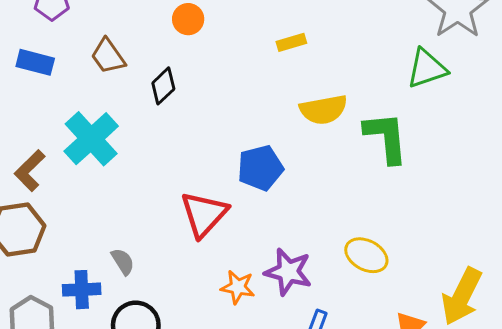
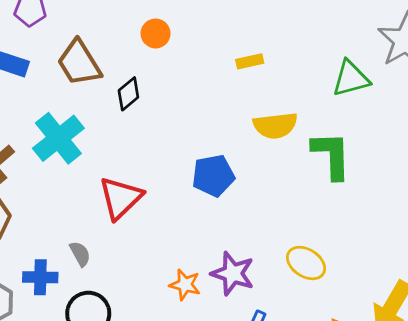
brown trapezoid: (108, 56) -> (79, 63), size x1.4
green triangle: (427, 69) -> (351, 79), moved
red triangle: (204, 214) -> (121, 198), moved

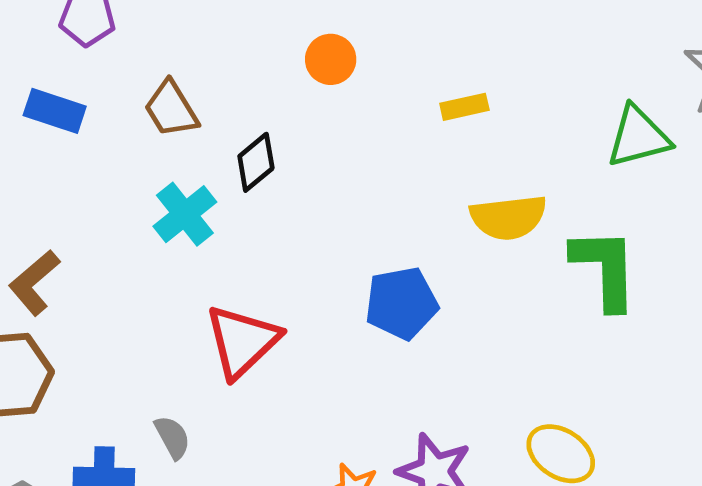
orange circle: (156, 33) -> (331, 59), moved
brown trapezoid: (79, 63) -> (171, 109), size x0.7
cyan cross: (58, 138) -> (185, 214), moved, size x0.7

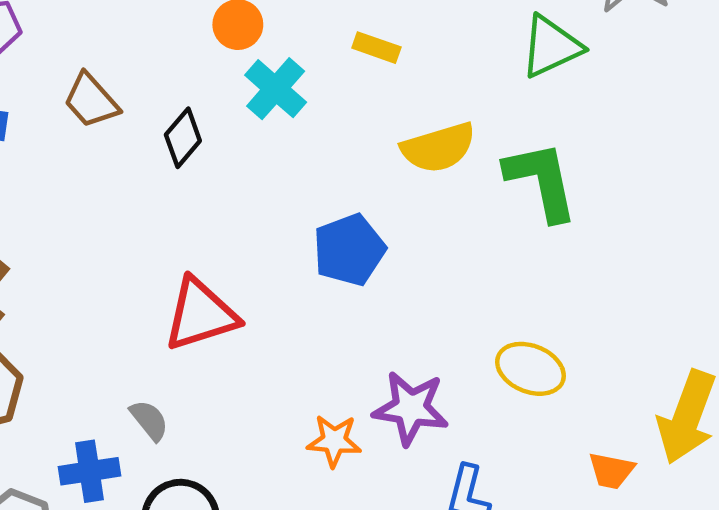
yellow rectangle: (464, 107) -> (376, 48), turned 42
cyan cross: (185, 214) -> (276, 89), moved
red triangle: (242, 341) -> (201, 314), turned 36

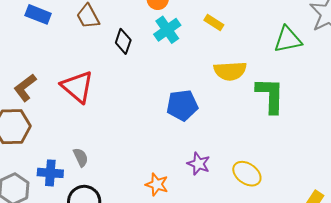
black diamond: (183, 138) -> (123, 41), turned -35
red triangle: (201, 314) -> (77, 87), moved, turned 45
purple star: (411, 408) -> (199, 164), moved, size x0.7

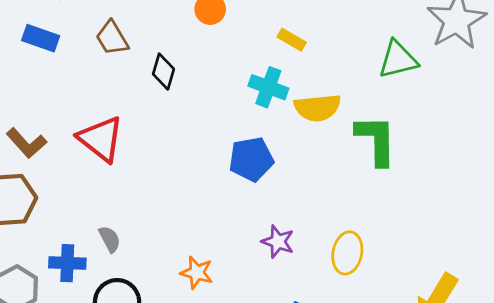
cyan cross: (167, 30) -> (268, 87), moved, turned -32
brown L-shape: (25, 88) -> (26, 143), turned -92
yellow ellipse: (247, 174) -> (347, 253), turned 68
orange star: (157, 184) -> (197, 273), moved

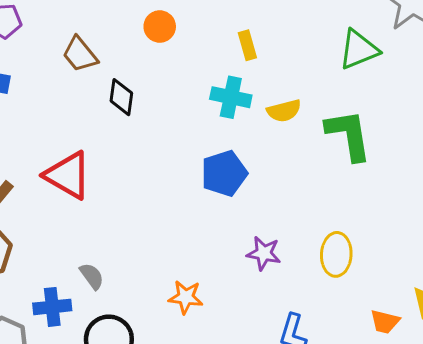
brown trapezoid: (112, 38) -> (80, 54), moved
yellow rectangle: (292, 40) -> (247, 45), turned 52
yellow semicircle: (317, 108) -> (284, 111), size x0.7

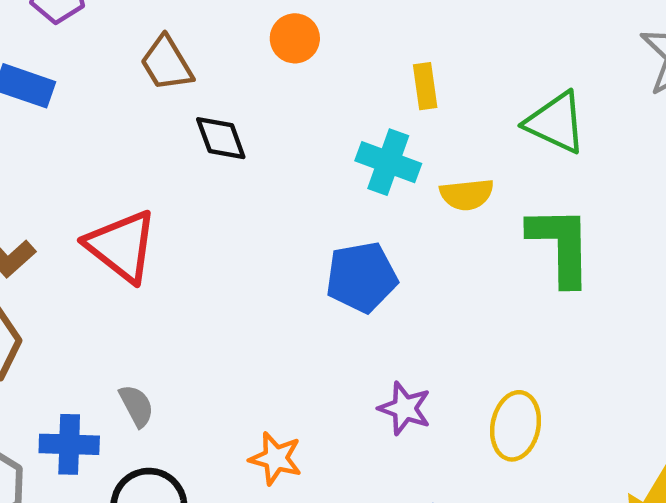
green triangle: (359, 50) -> (556, 123), moved, turned 39
black diamond: (121, 97) -> (221, 138), turned -36

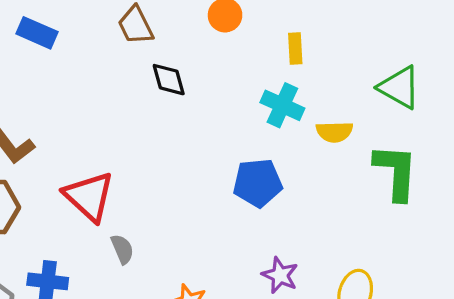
yellow rectangle: (425, 86) -> (295, 48), moved
red triangle: (122, 246) -> (89, 196), moved
gray semicircle: (136, 406) -> (122, 249), moved

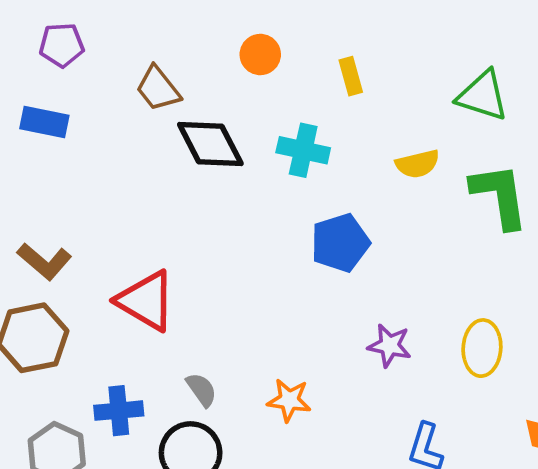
black diamond: (169, 80) -> (210, 144), size x1.5
cyan cross: (282, 105) -> (303, 150), moved
gray semicircle: (122, 249) -> (202, 390), moved

